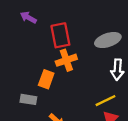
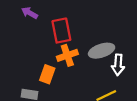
gray ellipse: (108, 40) -> (102, 51), moved

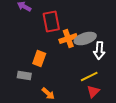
orange cross: (67, 55) -> (68, 39), moved

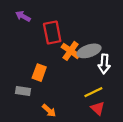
orange cross: (68, 39) -> (71, 51), turned -36
red triangle: (93, 92) -> (98, 108), turned -32

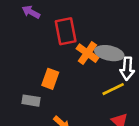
gray ellipse: (89, 51) -> (109, 53), turned 30
yellow line: (93, 92) -> (113, 89), moved

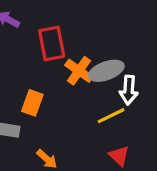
gray ellipse: (109, 53) -> (106, 71), turned -32

